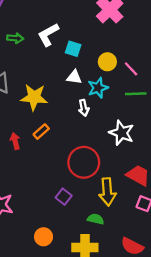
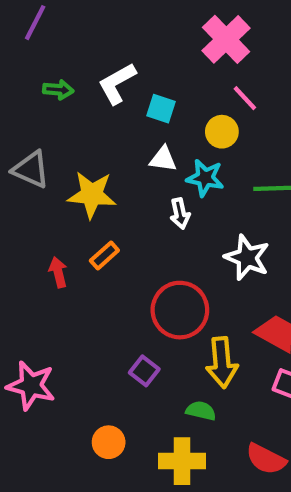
pink line: (131, 69) -> (245, 98), moved
cyan star: (98, 88) -> (205, 178), turned 30

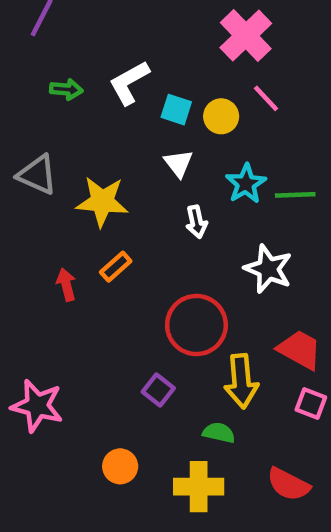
yellow circle: (222, 132) -> (221, 116), moved
white triangle: (163, 159) -> (178, 163), turned 44
cyan star: (205, 178) -> (246, 184), moved, turned 30

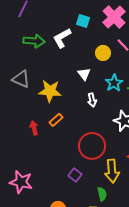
green arrow: (66, 89) -> (34, 41), size x1.5
cyan square: (176, 110) -> (83, 21), moved
green semicircle: (219, 433) -> (102, 194), turned 64

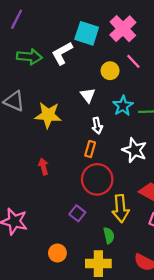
cyan square: (83, 21) -> (87, 33), size x1.5
orange rectangle: (56, 120) -> (90, 149), moved, turned -32
red arrow: (34, 128) -> (43, 167), moved

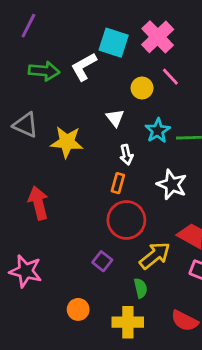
red arrow: (43, 167) -> (38, 203), moved, size x1.6
yellow arrow: (121, 209) -> (155, 255), turned -124

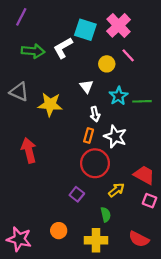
white star: (172, 185) -> (115, 137), moved
yellow arrow: (155, 255) -> (116, 190), size x0.7
pink star: (26, 271) -> (19, 239), moved

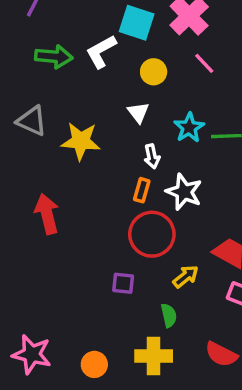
yellow circle: (107, 64) -> (154, 72), moved
purple square: (77, 194) -> (123, 283), turned -32
orange circle: (59, 231) -> (94, 364), moved

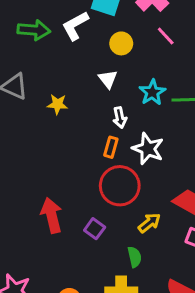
yellow star: (81, 141) -> (57, 104), size x0.6
red arrow: (47, 214) -> (52, 215), moved
purple square: (123, 283) -> (95, 229), turned 30

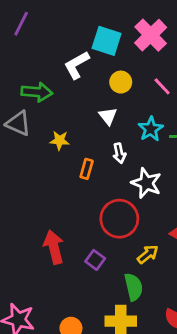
green arrow: (34, 30) -> (37, 92), moved
pink line: (166, 36) -> (162, 86), moved
orange rectangle: (111, 147) -> (87, 169), moved
green semicircle: (135, 257) -> (134, 287), size x1.4

